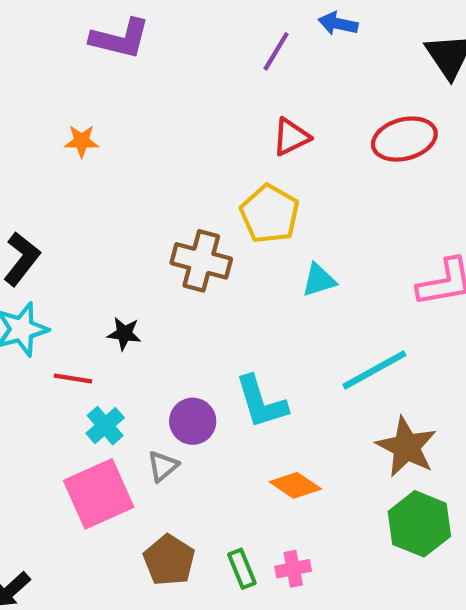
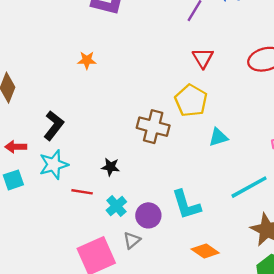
red triangle: (291, 137) -> (203, 58), turned -35
cyan cross: (105, 426) -> (116, 206), moved

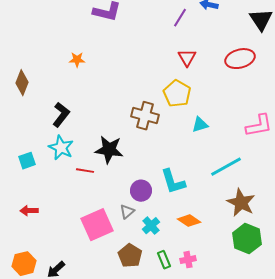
orange star: (87, 60) -> (77, 60), moved
red arrow: (16, 147) -> (29, 211), moved
cyan star: (54, 165) -> (61, 148), turned -30
black star: (110, 167) -> (109, 150), size x1.8
cyan cross: (116, 206) -> (151, 226), moved

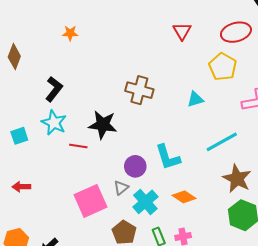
yellow pentagon: (177, 94) -> (223, 67), moved
cyan cross: (151, 226) -> (145, 202), size x1.4

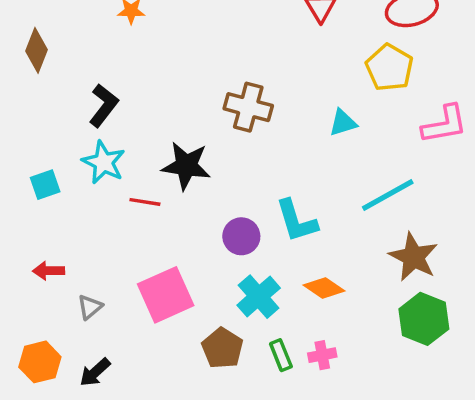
gray triangle: (121, 188) -> (90, 307), moved

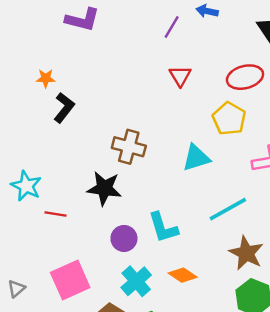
black L-shape: (104, 105) -> (64, 108), moved
cyan triangle: (343, 123) -> (196, 158), size x1.4
black star: (186, 166) -> (104, 188), moved

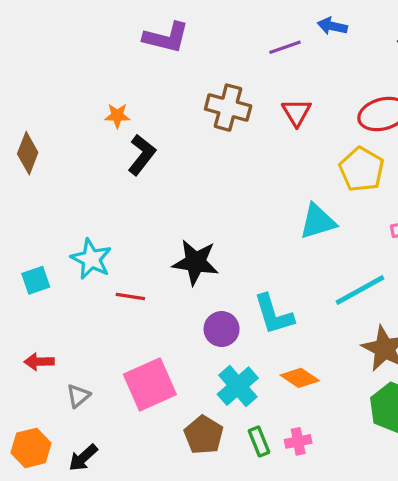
purple line: (172, 27) -> (285, 47), turned 40
brown cross: (129, 147) -> (228, 108), moved

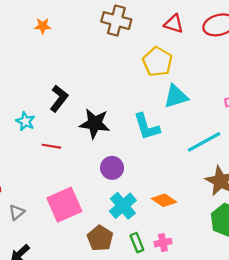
red triangle: (296, 112) -> (174, 24), moved, turned -42
black L-shape: (142, 155) -> (59, 99), moved
yellow pentagon: (362, 169) -> (158, 62), moved
cyan star: (91, 259) -> (25, 121), size x0.7
cyan L-shape: (274, 314) -> (147, 127), moved

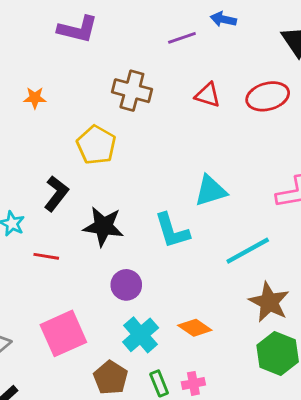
yellow pentagon: (158, 62) -> (96, 145), moved

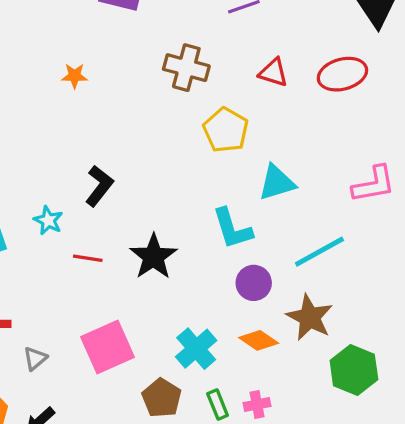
yellow pentagon: (96, 145) -> (226, 130), moved
black star: (103, 226) -> (153, 257), moved, turned 30
purple circle: (126, 285) -> (254, 283), moved
brown star: (269, 302) -> (310, 317), moved

